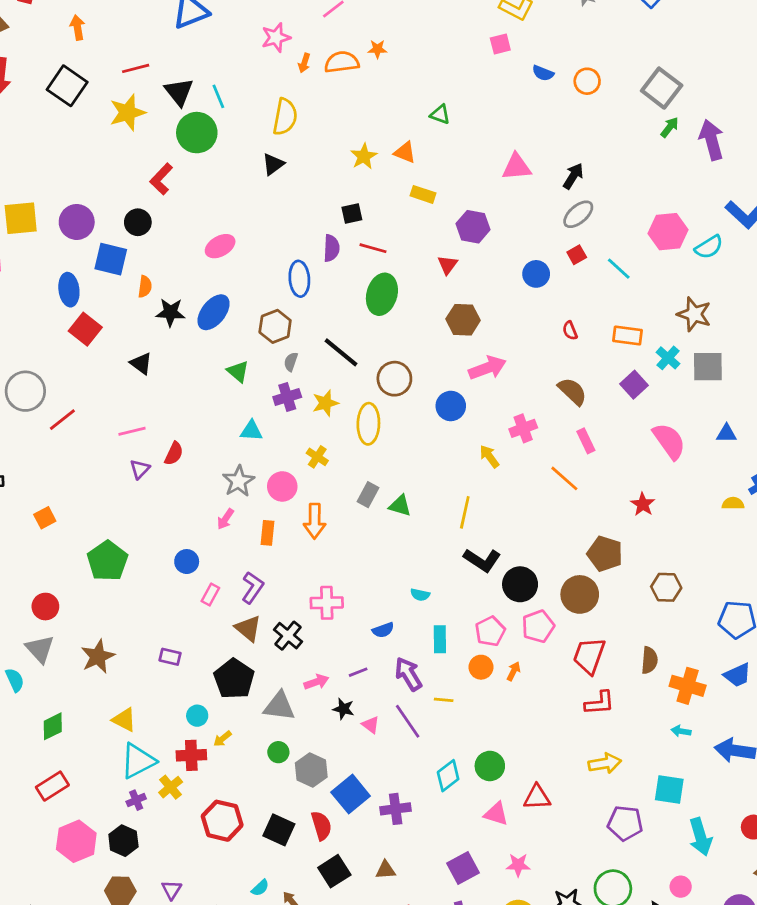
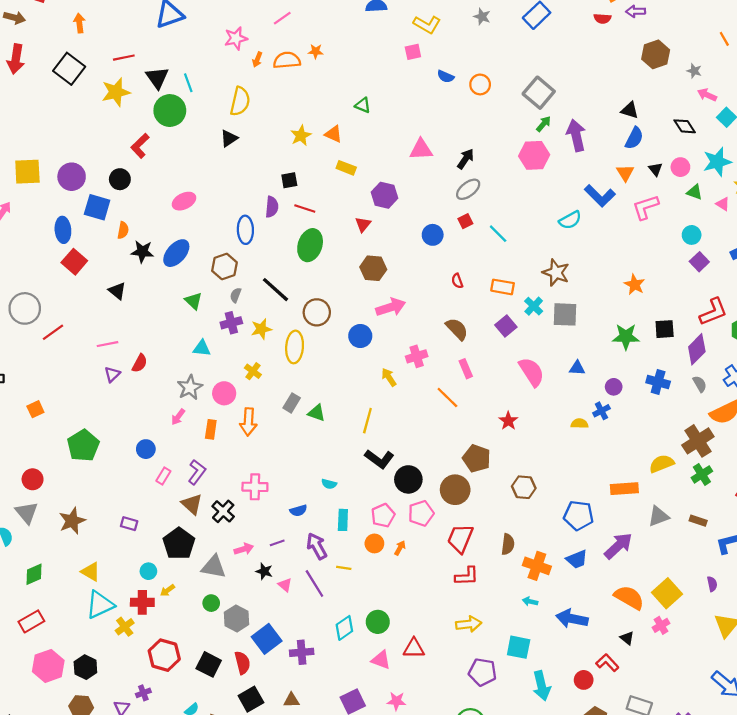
pink hexagon: (668, 232) -> (534, 155), moved
purple cross: (136, 800) -> (143, 693), moved

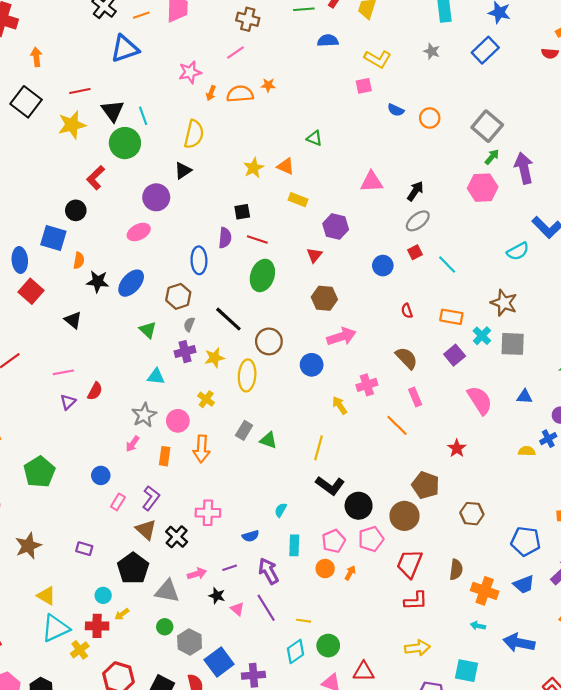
purple circle: (72, 177) -> (156, 197), moved
cyan semicircle: (329, 484) -> (281, 510), turned 104
yellow line: (344, 568) -> (304, 621), moved

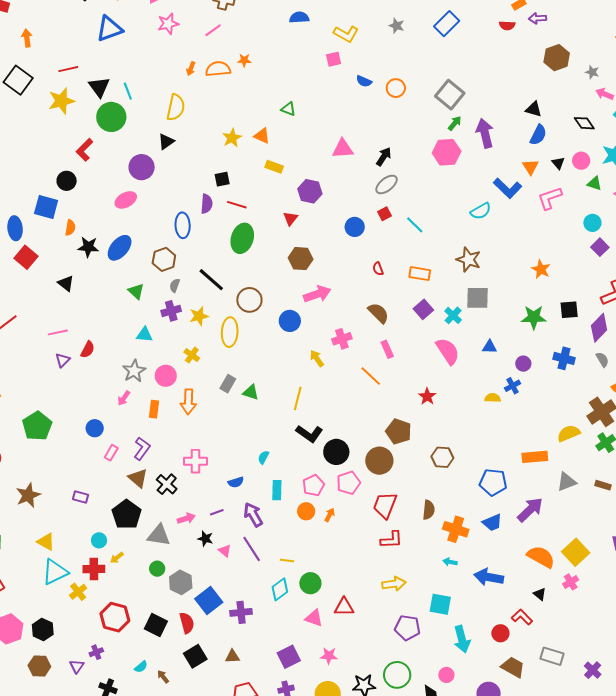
pink star: (190, 72) -> (168, 24), moved
cyan cross: (482, 336) -> (453, 315), moved

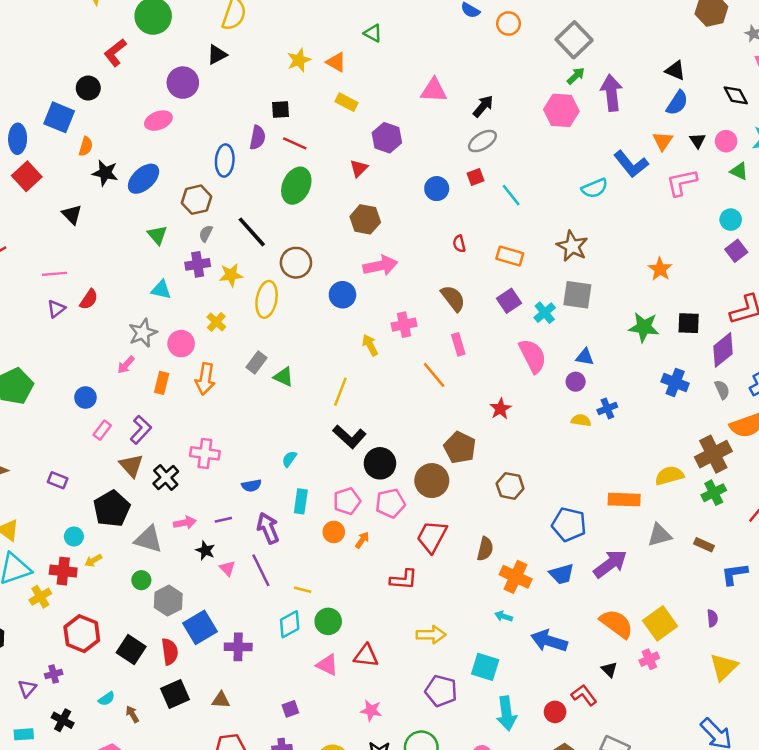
purple circle: (523, 364) -> (576, 382), moved
red L-shape: (391, 540) -> (404, 579), moved
pink star: (329, 656) -> (371, 711), moved
purple square: (289, 657) -> (290, 709), size x0.6

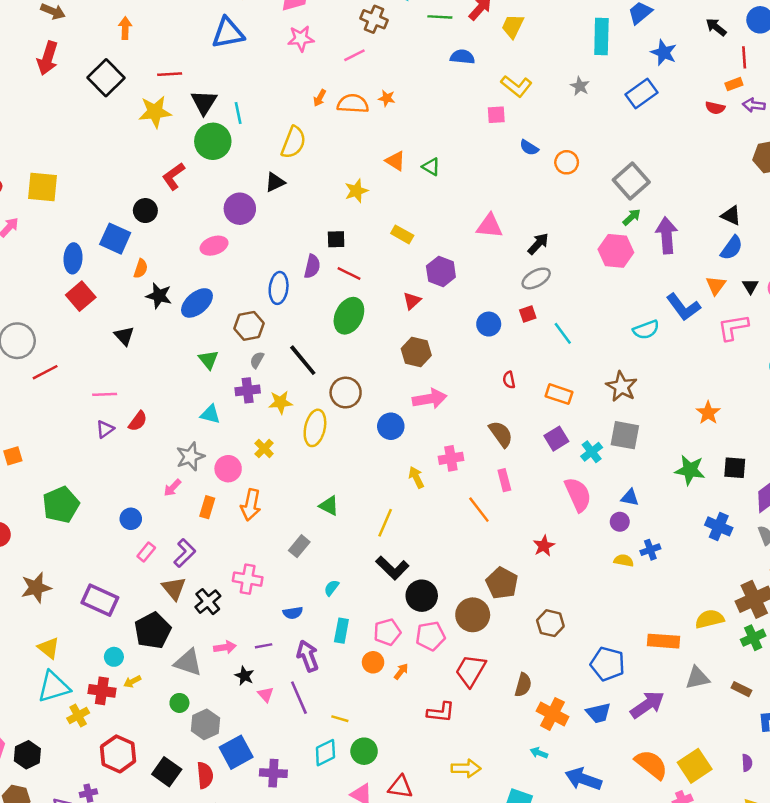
orange triangle: (336, 62) -> (395, 161), moved
gray rectangle: (257, 363) -> (299, 546), moved
purple rectangle: (58, 480) -> (100, 600), size x1.8

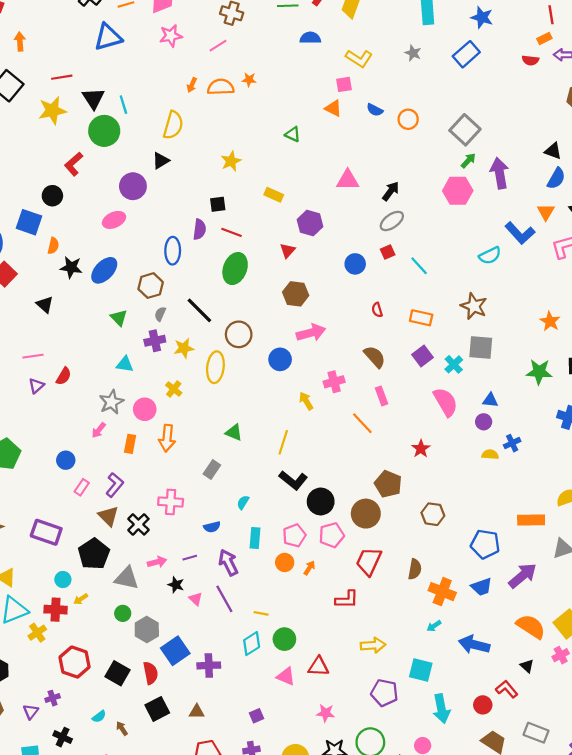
orange triangle: (395, 161) -> (333, 108), moved
cyan arrow: (539, 753) -> (434, 626), turned -48

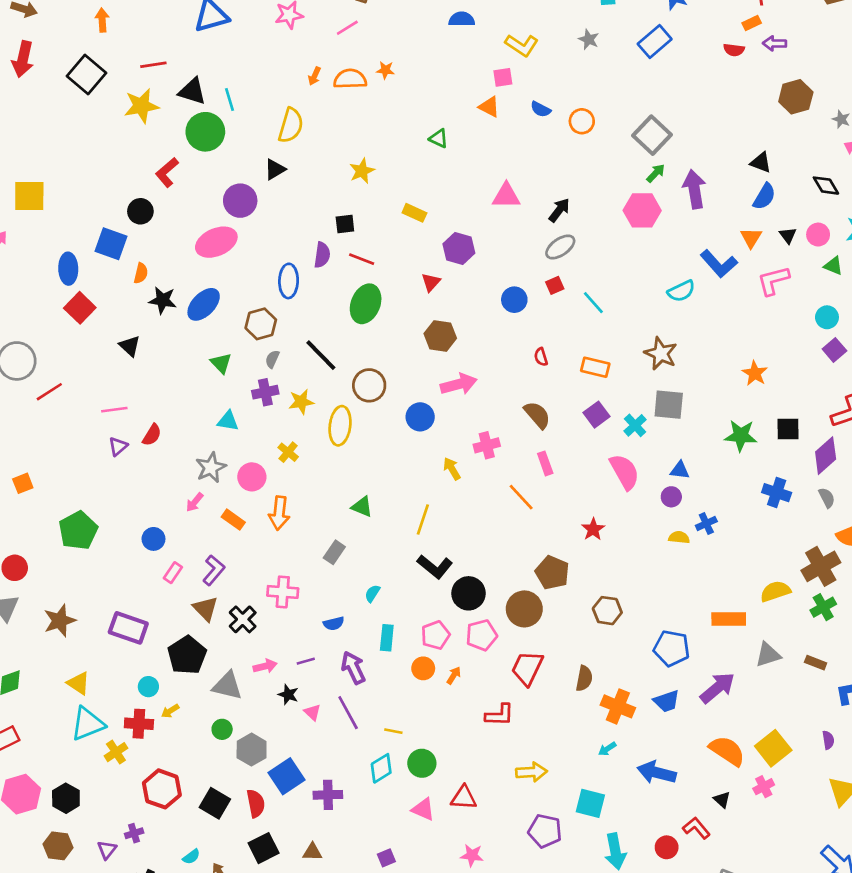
black triangle: (93, 98) -> (192, 91), turned -40
pink ellipse: (114, 220) -> (216, 242), size x1.4
orange rectangle: (130, 444) -> (233, 520), turned -66

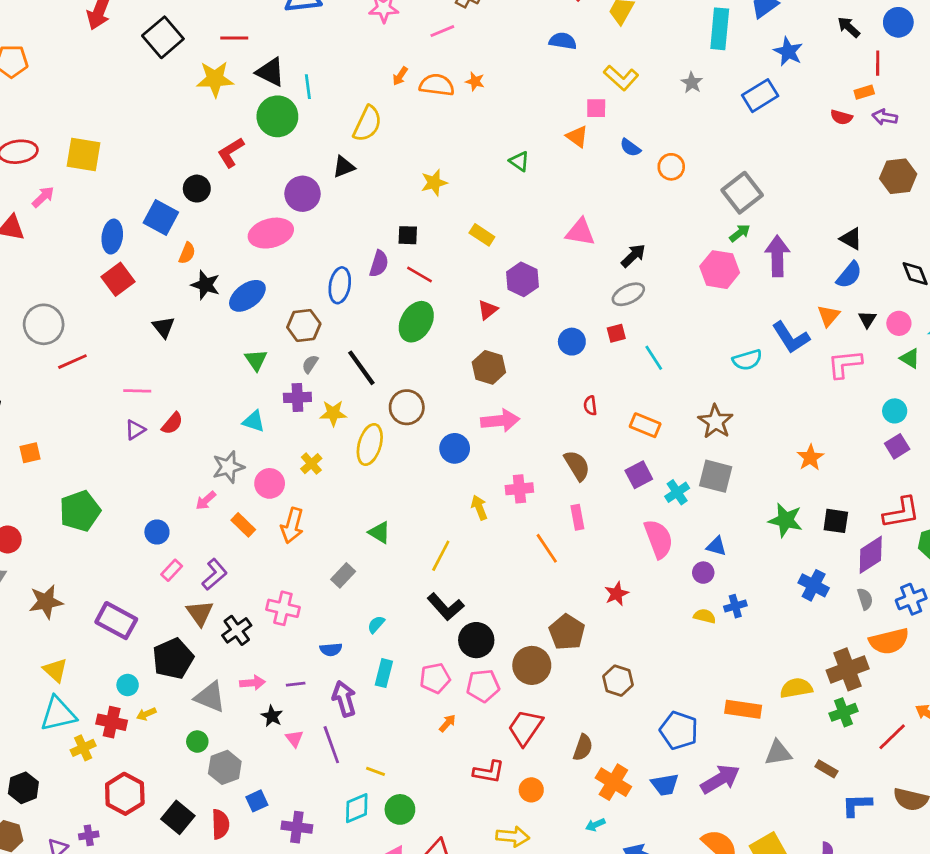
orange circle: (423, 668) -> (531, 790), moved
blue square: (287, 776) -> (257, 801), size x0.6

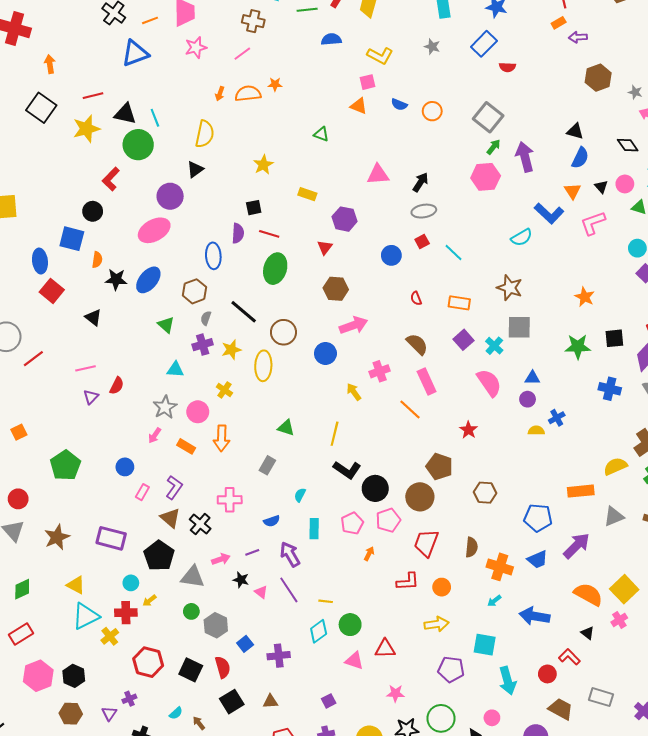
red semicircle: (841, 117) -> (507, 67), moved
gray ellipse: (628, 294) -> (424, 211), turned 30
pink rectangle: (577, 517) -> (427, 382), size x1.4

